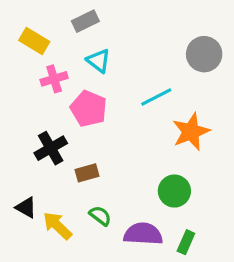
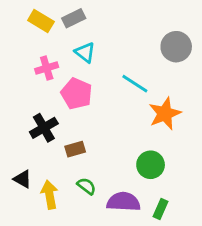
yellow rectangle: (34, 41) -> (41, 21), moved
cyan line: (156, 97) -> (135, 84), turned 60
yellow arrow: (57, 226) -> (50, 195), turned 36

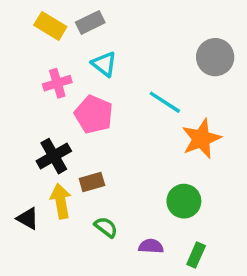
yellow arrow: (50, 195) -> (61, 201), moved
purple semicircle: (124, 202) -> (151, 246), size x0.6

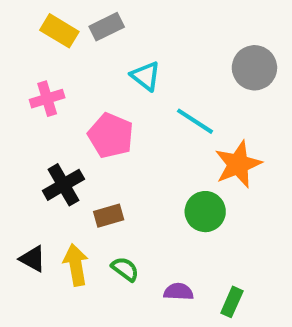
cyan triangle: (104, 64) -> (146, 76), moved
pink cross: (57, 83) -> (47, 99), moved
yellow arrow: (61, 201) -> (76, 265), moved
green circle: (184, 201) -> (205, 212), moved

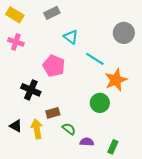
yellow rectangle: (59, 31) -> (15, 15), moved
pink cross: (47, 99) -> (16, 42), moved, turned 35
black cross: (63, 185) -> (31, 90), turned -36
brown rectangle: (109, 216) -> (53, 113), moved
green semicircle: (125, 269) -> (69, 129), moved

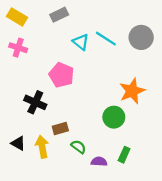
cyan line: (95, 59) -> (106, 39), moved
green rectangle: (113, 147) -> (124, 155), moved

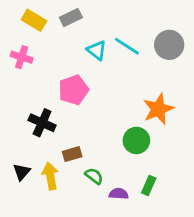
yellow rectangle: (17, 17) -> (34, 20), moved
pink pentagon: (61, 75) -> (74, 90), turned 30
black triangle: (18, 143) -> (22, 172), turned 42

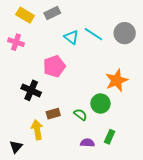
black triangle: (22, 172) -> (16, 147), moved
green semicircle: (94, 176) -> (80, 115), moved

